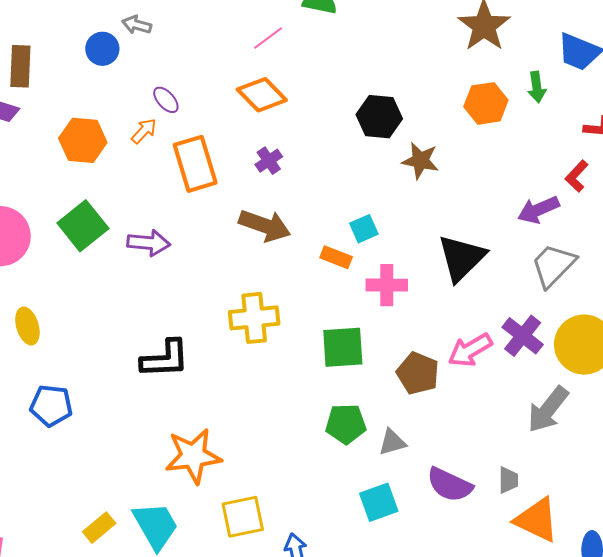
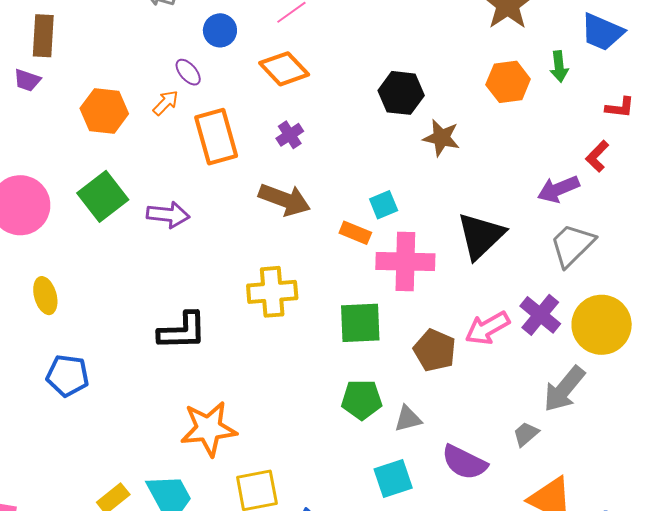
blue circle: (102, 49) -> (220, 30), moved
pink cross: (387, 285) -> (405, 262), size x1.4
gray trapezoid: (508, 480) -> (526, 434), moved, turned -132

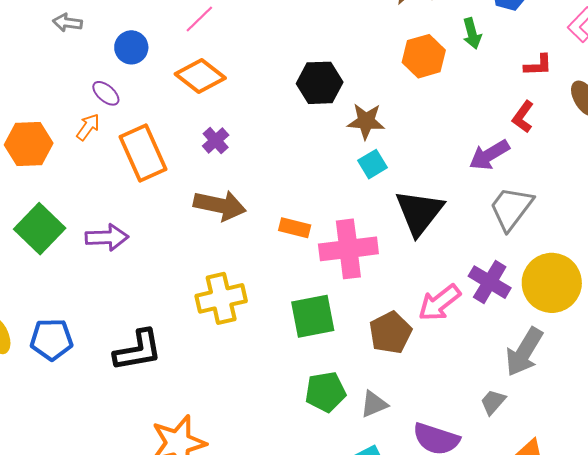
cyan square: (384, 205) -> (373, 164), moved
brown pentagon: (435, 350) -> (390, 333), turned 30
blue pentagon: (68, 376) -> (51, 339), moved

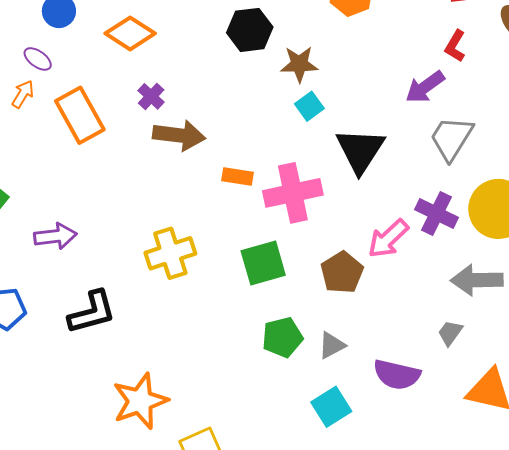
brown arrow: (220, 205) -> (179, 135), moved
purple arrow: (107, 237) -> (55, 236), moved
gray arrow: (524, 352) -> (477, 280), turned 63

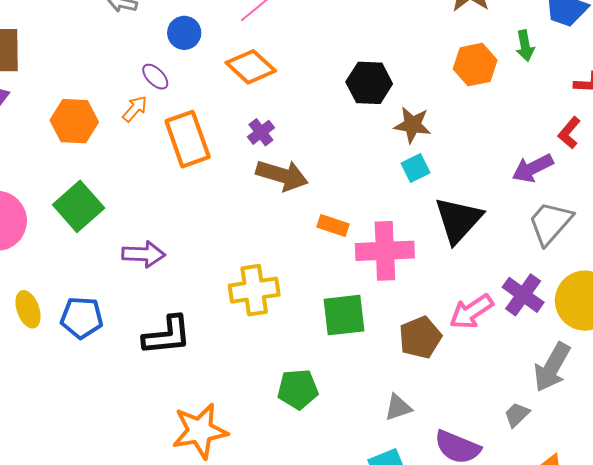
gray arrow: (477, 280) -> (552, 367), turned -69
green pentagon: (282, 337) -> (298, 389), moved

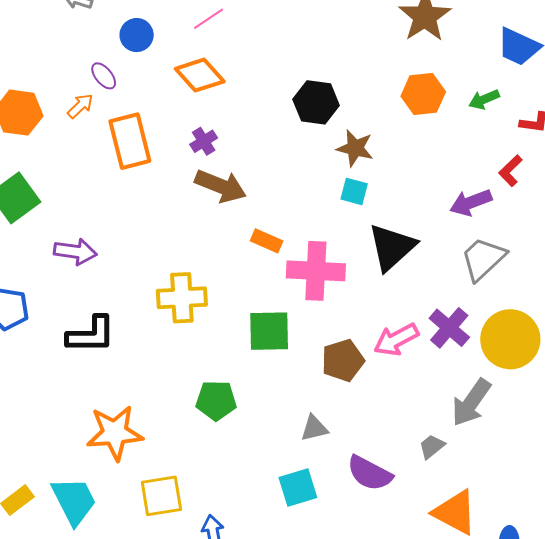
green arrow: (525, 46) -> (484, 99), moved, turned 72
cyan square: (416, 168) -> (354, 191), turned 36

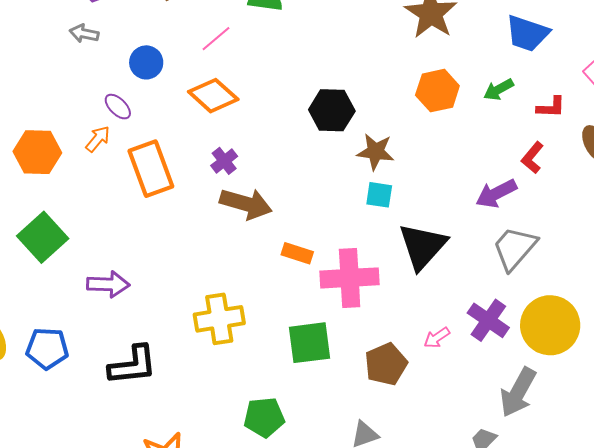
pink arrow: (396, 340) -> (437, 338), size x0.6

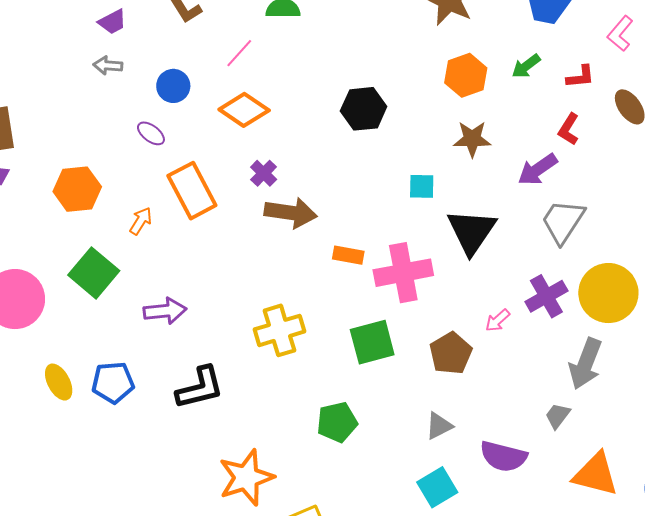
orange arrow: (98, 139) -> (141, 221), moved
brown star: (376, 152) -> (472, 139), moved
purple cross: (488, 320) -> (546, 296), turned 33

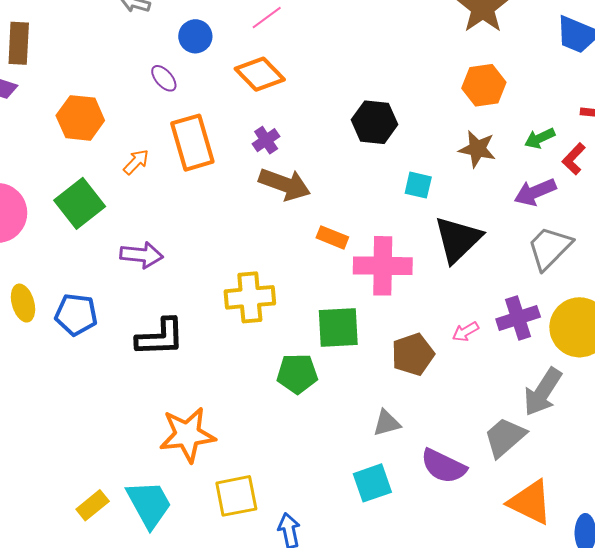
green arrow: (526, 66) -> (540, 138), moved
black hexagon: (364, 109) -> (374, 122), moved
gray trapezoid: (558, 416) -> (505, 437), size x1.6
green pentagon: (337, 422) -> (297, 374), moved

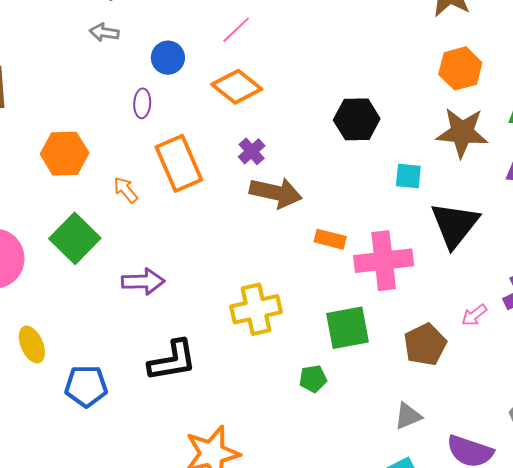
purple ellipse: (164, 78) -> (142, 103), turned 52
brown star: (477, 149) -> (462, 132), size x1.4
orange arrow: (136, 162) -> (126, 190), turned -76
blue pentagon: (76, 315) -> (86, 386), moved
green pentagon: (297, 374) -> (313, 379), size x0.7

